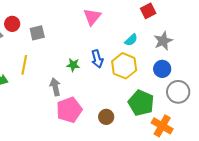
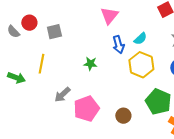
cyan semicircle: (131, 40) -> (140, 39), moved
blue arrow: (97, 59) -> (118, 45), moved
gray arrow: (55, 87) -> (62, 95), moved, turned -120

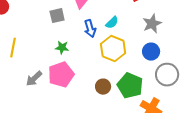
gray square: (54, 32) -> (57, 16), moved
pink pentagon: (86, 109) -> (61, 75), moved
brown circle: (123, 116) -> (103, 87), moved

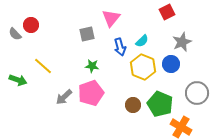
yellow line: (13, 48) -> (43, 66), turned -60
blue circle: (151, 52) -> (171, 64), moved

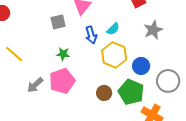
blue circle: (171, 64) -> (141, 66), moved

